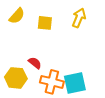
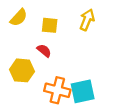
red semicircle: (35, 63) -> (44, 51), moved
yellow hexagon: (16, 78) -> (22, 70), moved

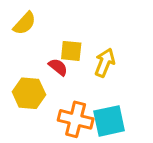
yellow arrow: (87, 20) -> (105, 63), moved
yellow square: (50, 25) -> (71, 51), moved

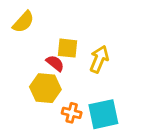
yellow hexagon: (29, 93) -> (45, 88), moved
orange cross: (76, 119) -> (72, 113), size x0.6

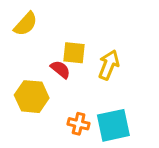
yellow hexagon: (45, 88) -> (32, 97), moved

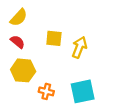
red semicircle: (60, 69) -> (18, 42), moved
orange cross: (79, 124) -> (46, 91), moved

